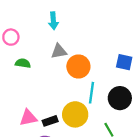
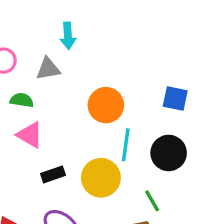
gray triangle: (59, 51) -> (48, 69), moved
pink triangle: (28, 118) -> (30, 135), moved, turned 42
black rectangle: (50, 121) -> (53, 174), moved

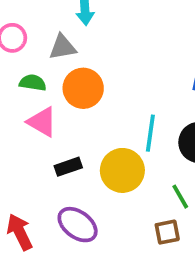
orange circle: (106, 105) -> (83, 88), moved

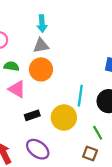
gray triangle: (63, 47) -> (41, 45), moved
brown square: (167, 232) -> (90, 154), turned 32

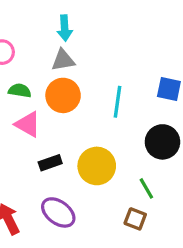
cyan line: (80, 96) -> (118, 102), moved

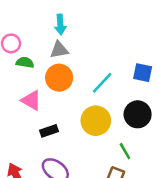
green semicircle: (20, 91) -> (25, 62), moved
cyan line: (118, 102) -> (102, 83), turned 35
yellow circle: (97, 166) -> (96, 121), moved

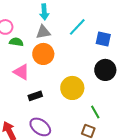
blue square: (143, 73) -> (103, 39), moved
cyan line: (102, 83) -> (77, 27), moved
black circle: (138, 114) -> (105, 70), moved

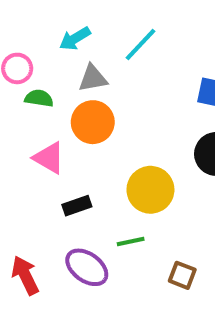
cyan arrow: (44, 12) -> (75, 39), moved, turned 63
cyan line: (77, 27) -> (141, 45), moved
green line: (95, 112) -> (131, 241), moved, turned -72

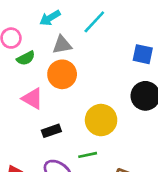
green semicircle: (39, 98) -> (26, 58), turned 144

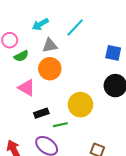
green line: (88, 155) -> (60, 125), moved

